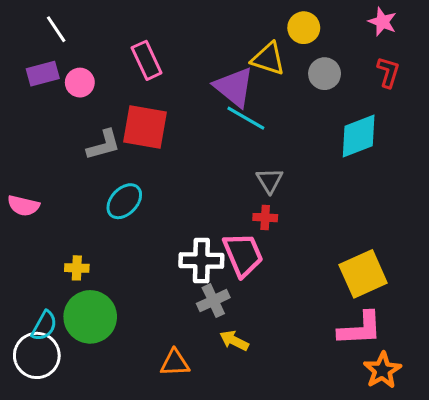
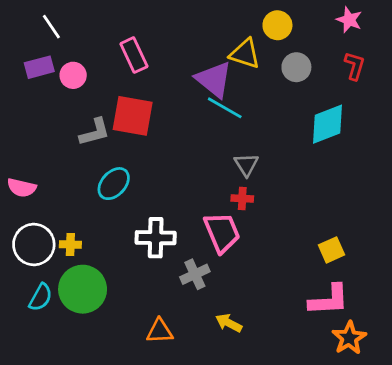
white cross: (201, 261) -> (156, 238), moved
yellow square: (363, 274) -> (332, 250), size x0.6
yellow arrow: (234, 341) -> (229, 323), moved
white circle: (37, 355) -> (34, 244), moved

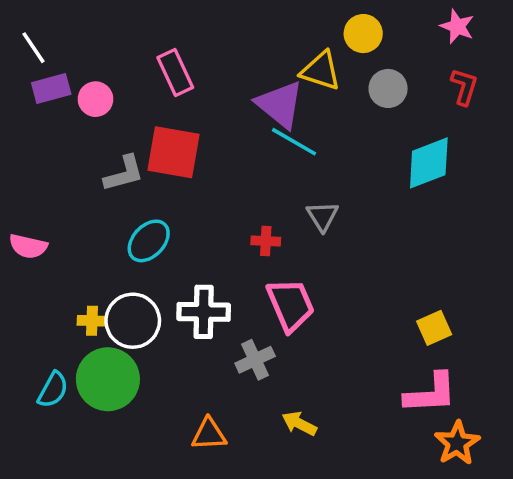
white line: (51, 27) -> (33, 48), moved
red cross: (242, 198) -> (266, 241), moved
white circle: (34, 244) -> (133, 321), moved

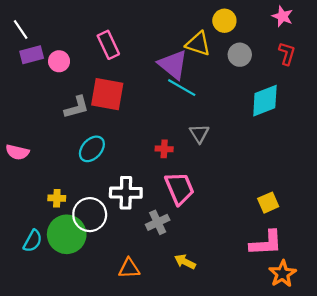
white circle: (133, 321) -> (90, 215), moved

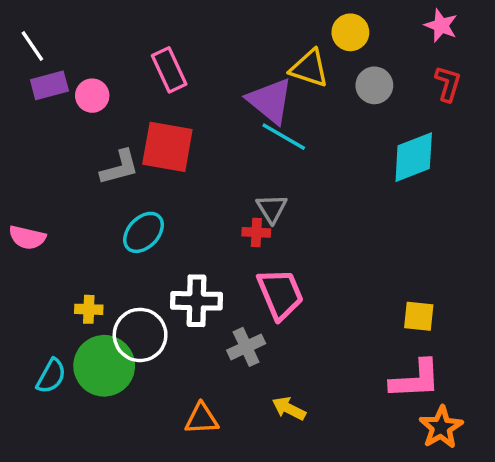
gray triangle: (199, 134) -> (272, 208), moved
yellow square: (268, 203) -> (419, 316), turned 30

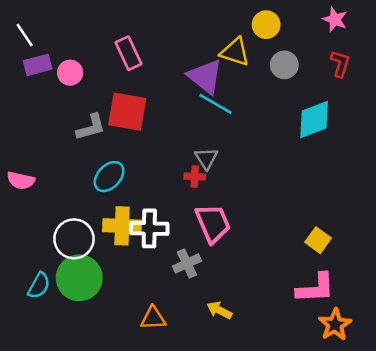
yellow cross: (89, 309) -> (122, 226), moved, size x1.8
yellow square: (419, 316) -> (318, 240), turned 30
white circle: (140, 335) -> (74, 239), moved

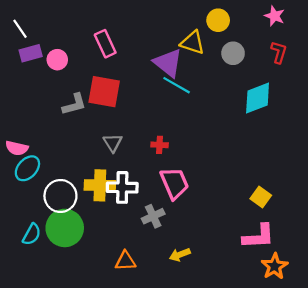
gray triangle: (206, 158) -> (113, 143), moved
cyan ellipse: (109, 177) -> (27, 168), moved
yellow arrow: (219, 310) -> (180, 255), turned -48

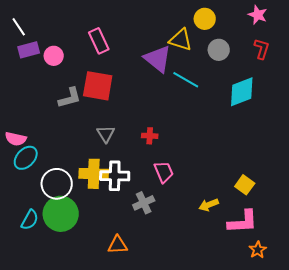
cyan line: (177, 85) -> (186, 80), moved
pink trapezoid: (174, 183) -> (164, 172), size x0.7
yellow arrow: (180, 255) -> (209, 205), moved
orange star: (275, 266) -> (258, 250), size x0.7

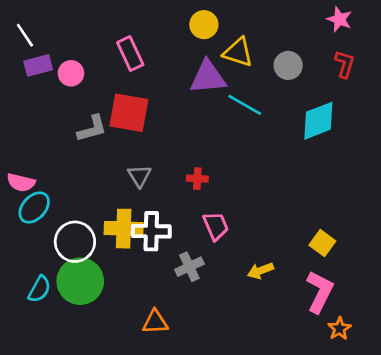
yellow circle: (205, 19) -> (204, 25), moved
purple triangle: (158, 59) -> (208, 77), turned -44
yellow arrow: (209, 205) -> (260, 271), moved
pink L-shape: (243, 222) -> (320, 292), turned -60

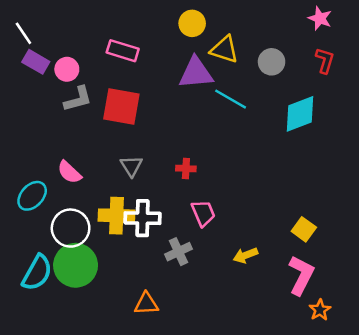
pink rectangle: (130, 54) -> (123, 51), turned -48
purple rectangle: (38, 65) -> (36, 62), turned 45
gray L-shape: (92, 129) -> (78, 99), moved
pink semicircle: (21, 183) -> (69, 172), moved, turned 30
cyan semicircle: (39, 289) -> (37, 273), size x1.4

